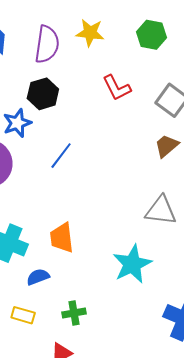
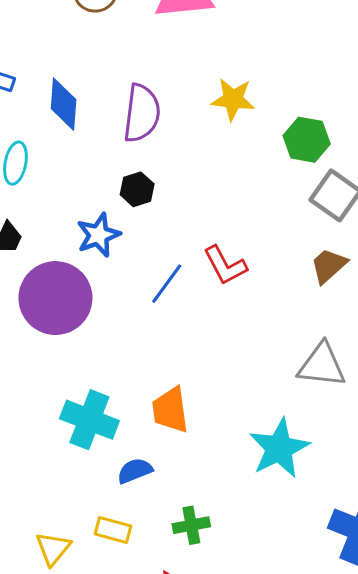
yellow star: (90, 33) -> (233, 99), moved
green hexagon: (151, 35) -> (307, 140), moved
red L-shape: (117, 88) -> (225, 265), moved
black hexagon: (43, 94) -> (137, 189), size x0.7

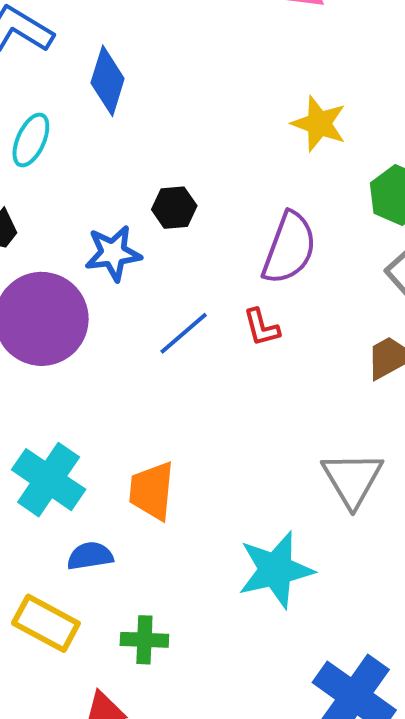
purple semicircle: (142, 113) -> (289, 248), moved
red L-shape: (225, 265) -> (261, 327), size x0.7
gray triangle: (322, 365) -> (352, 479), turned 40
yellow rectangle: (113, 530) -> (46, 623), size x1.4

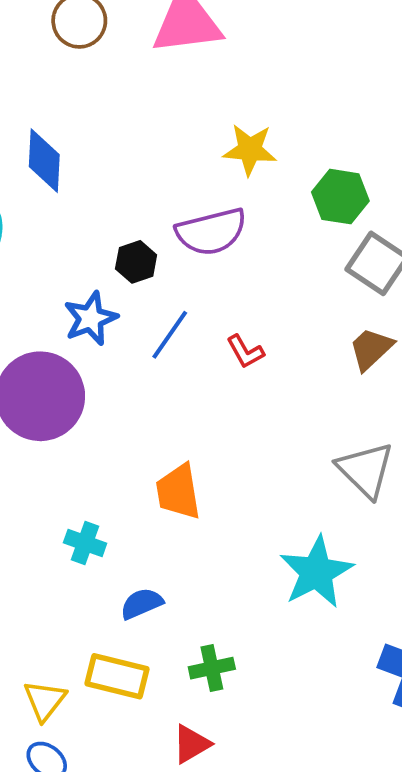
purple semicircle: (289, 248) -> (211, 232), moved, turned 70
blue line: (184, 333) -> (170, 335), moved
cyan cross: (49, 480) -> (85, 543), size x0.6
orange trapezoid: (152, 491) -> (178, 492), moved

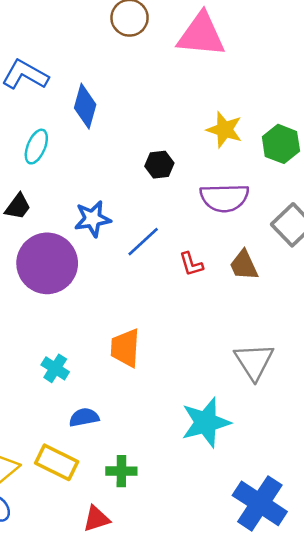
green hexagon: (340, 197) -> (281, 144), moved
purple semicircle: (211, 232) -> (224, 198), moved
black hexagon: (136, 262) -> (159, 165), moved
brown trapezoid: (371, 349) -> (244, 265), moved, turned -84

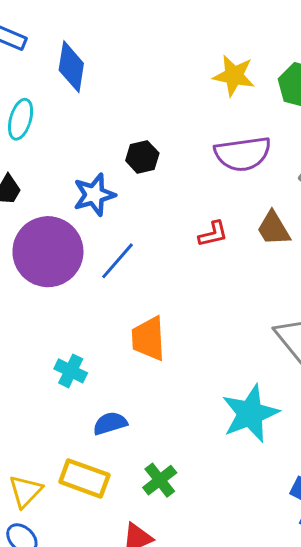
black hexagon: (159, 165) -> (142, 157), moved
blue line: (143, 242) -> (118, 261), moved
red L-shape: (191, 264) -> (213, 234), turned -80
green cross: (121, 471) -> (160, 480), turned -32

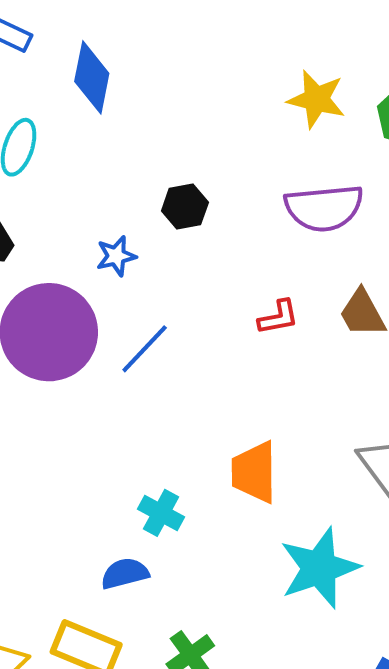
blue star: (94, 195) -> (116, 256), size x0.7
orange trapezoid: (148, 339) -> (254, 472), moved
cyan cross: (71, 371) -> (161, 513), moved

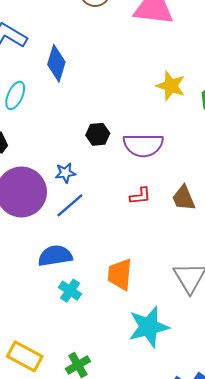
purple semicircle: (324, 208) -> (143, 145), moved
blue star: (116, 256) -> (65, 173), moved
blue semicircle: (125, 573) -> (55, 256), moved, size x1.4

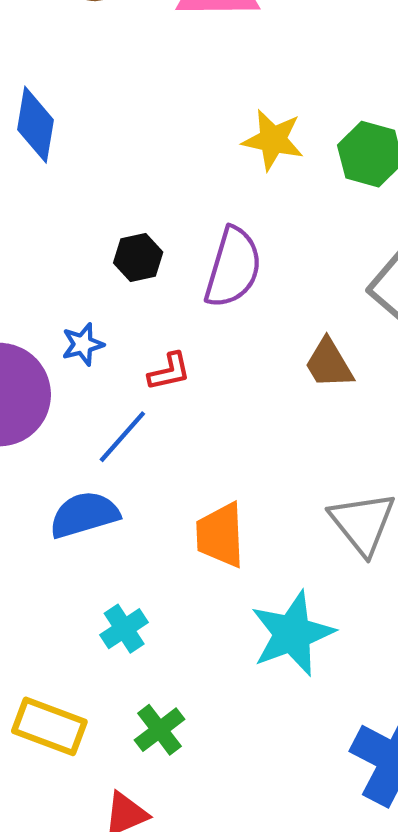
purple semicircle: (143, 145) -> (233, 267), turned -66
red L-shape: (140, 196) -> (169, 372), moved
blue line: (70, 205) -> (122, 437), moved
cyan cross: (70, 291) -> (124, 629), moved, turned 30

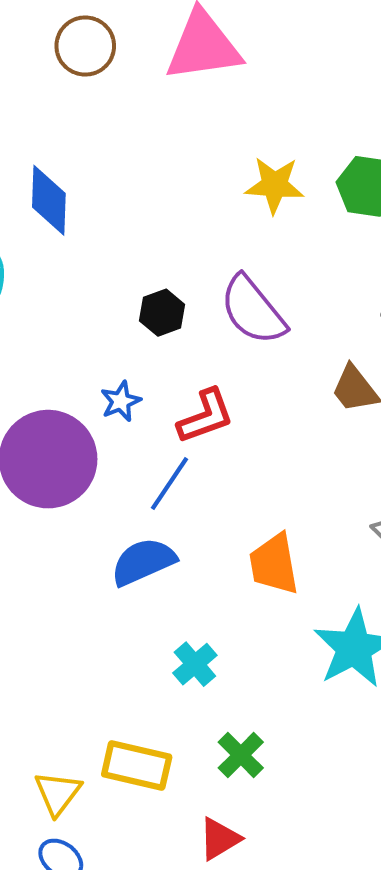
purple semicircle: (233, 267) -> (253, 310), turned 132
red L-shape: (169, 372) -> (206, 416), size x1.4

